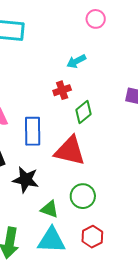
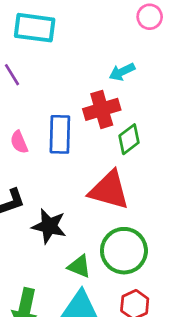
red cross: (62, 90) -> (102, 109), size x1.5
blue rectangle: (33, 131) -> (60, 134), moved
green circle: (83, 196) -> (124, 251), size x1.4

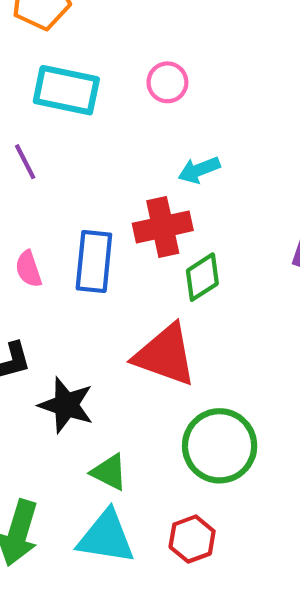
pink circle: (150, 17) -> (167, 82), moved
green circle: (124, 251) -> (220, 446), moved

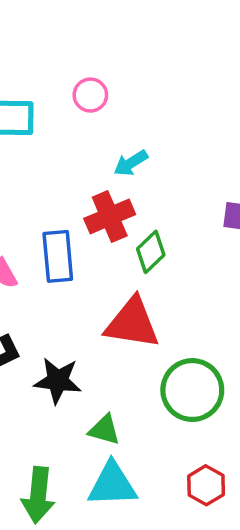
red hexagon: (192, 539) -> (206, 485), moved

